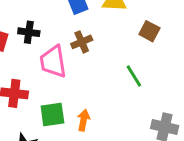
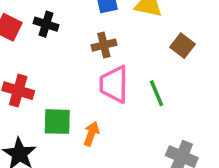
pink trapezoid: (53, 62) -> (114, 84), moved

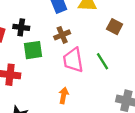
green square: (57, 122) -> (33, 50), moved

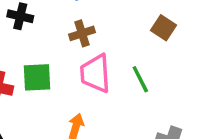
green square: (33, 50) -> (37, 77), moved

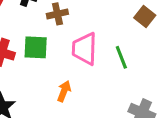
brown cross: (82, 33) -> (57, 14), moved

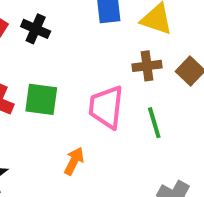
brown cross: (57, 14) -> (147, 66), moved

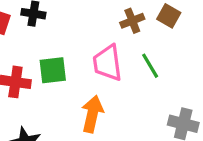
orange arrow: (74, 161) -> (92, 114), size x1.5

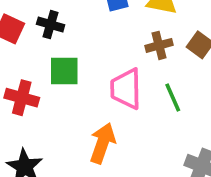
green square: (53, 70) -> (64, 71), moved

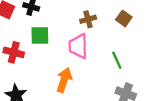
brown cross: (159, 45) -> (88, 19), moved
green line: (173, 97) -> (117, 60), moved

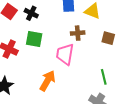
brown square: (124, 18) -> (108, 38), turned -32
green line: (117, 60) -> (104, 77), moved

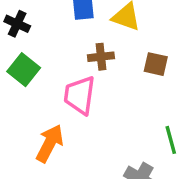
green square: (34, 39) -> (24, 70), turned 30
green line: (104, 77) -> (171, 140), moved

